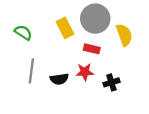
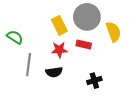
green semicircle: (23, 33) -> (15, 37), moved
red star: (85, 72) -> (59, 50), moved
black cross: (111, 82) -> (94, 81), moved

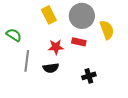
yellow rectangle: (59, 25) -> (49, 15), moved

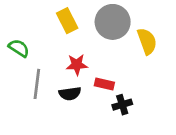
red rectangle: (79, 42) -> (104, 84), moved

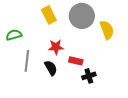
green semicircle: (19, 48) -> (14, 35), turned -49
black semicircle: (70, 94) -> (51, 68), turned -112

